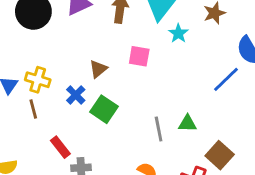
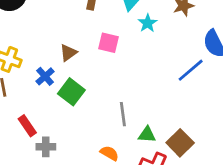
green triangle: (187, 124) -> (147, 135), moved

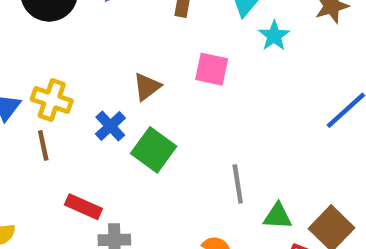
red rectangle: (27, 126) -> (83, 207), turned -30

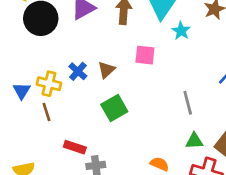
blue cross: (110, 126) -> (78, 71), moved
green square: (154, 150) -> (114, 108), turned 30
gray line: (238, 184) -> (188, 103), moved

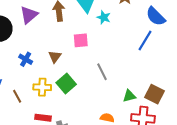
blue cross: (78, 71) -> (26, 59), moved
yellow cross: (49, 84) -> (42, 87), moved
gray line: (188, 103) -> (102, 72), moved

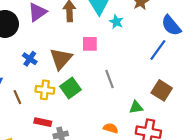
brown triangle: (55, 57) -> (61, 59), size x1.6
brown square: (154, 94) -> (162, 90), moved

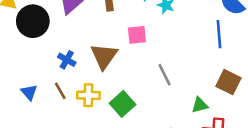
blue line: (158, 50) -> (219, 34), turned -35
green square: (70, 88) -> (122, 104), moved
brown line: (17, 97) -> (60, 91), moved

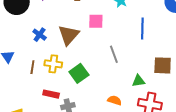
blue line: (219, 34) -> (142, 29), moved
brown square: (228, 82) -> (163, 65), turned -30
brown line: (60, 91) -> (32, 67), moved, turned 32

